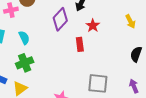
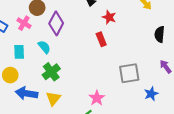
pink cross: (11, 10) -> (24, 23), turned -32
purple diamond: (60, 19) -> (56, 23), moved

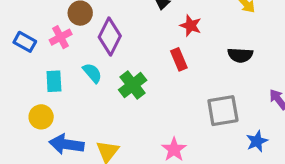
pink cross: (24, 23) -> (61, 37), turned 32
black semicircle: (160, 34) -> (240, 55), moved, turned -91
green cross: (51, 72) -> (133, 85), moved

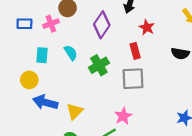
purple diamond: (110, 37) -> (102, 25), moved
blue rectangle: (25, 42) -> (24, 24), turned -35
gray square: (223, 111) -> (133, 79), moved

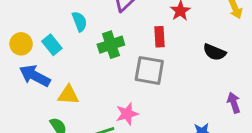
cyan rectangle: (42, 55) -> (52, 45), moved, turned -56
yellow triangle: (75, 111) -> (68, 95), turned 36

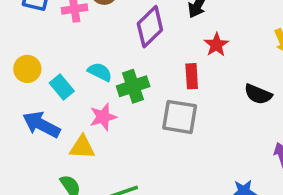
cyan semicircle: (80, 21) -> (100, 72), moved, turned -42
yellow circle: (21, 44) -> (27, 69), moved
pink star: (127, 114) -> (103, 117), moved

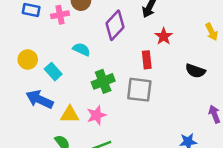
cyan semicircle: (100, 72) -> (81, 49), moved
green cross: (133, 86) -> (103, 81), moved
pink star: (103, 117) -> (96, 115), moved

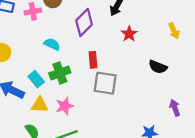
red rectangle: (147, 60) -> (93, 60), moved
cyan rectangle: (53, 72) -> (36, 79), moved
green cross: (103, 81) -> (60, 73), moved

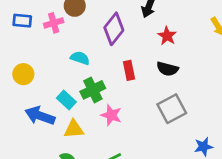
black semicircle: (158, 67) -> (167, 69), moved
gray square: (105, 83) -> (172, 109), moved, turned -30
pink star: (65, 106) -> (111, 115), moved, turned -30

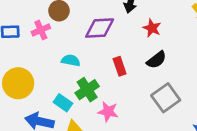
purple diamond: (114, 29) -> (100, 28), turned 56
black semicircle: (167, 69) -> (156, 60), turned -45
yellow circle: (23, 74) -> (18, 83), size x1.5

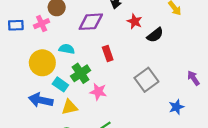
black semicircle: (156, 60) -> (155, 35), moved
yellow circle: (18, 83) -> (42, 63), moved

